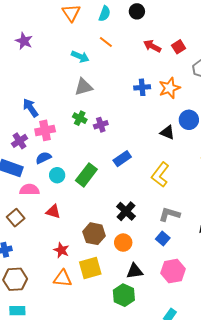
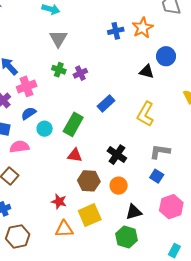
gray triangle: (84, 87) -> (58, 39), turned -36
red triangle: (53, 212) -> (75, 155), moved

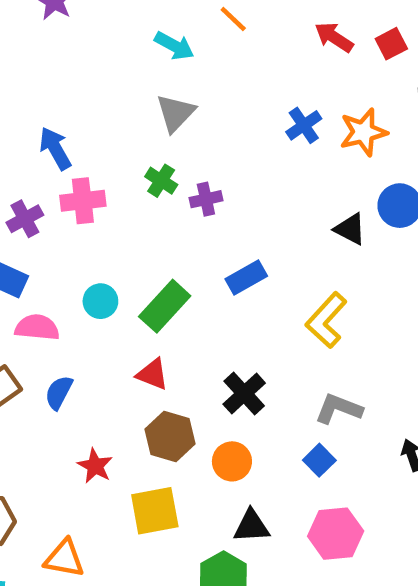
blue cross: (116, 31) -> (304, 125), turned -35
blue semicircle: (29, 113) -> (59, 393), moved, turned -42
orange triangle: (64, 229) -> (64, 559), moved

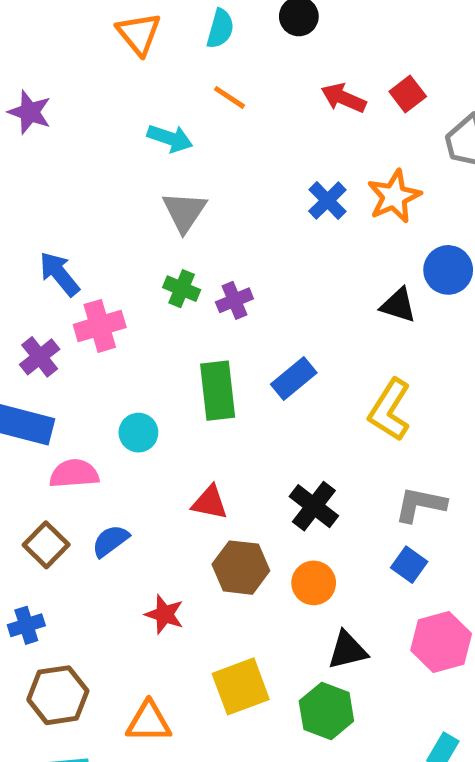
green rectangle: (165, 306) -> (218, 391), moved, turned -39
blue semicircle: (59, 393) -> (110, 541), turned 36
yellow square: (155, 511) -> (241, 686), moved

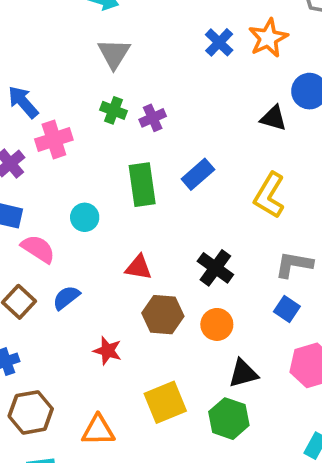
pink semicircle: (74, 474) -> (38, 249), turned 39

